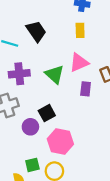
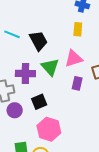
black trapezoid: (36, 31) -> (38, 41), moved
purple cross: (19, 74) -> (25, 74), moved
purple circle: (30, 127) -> (15, 110), moved

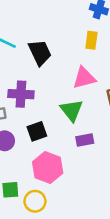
green triangle: (50, 67) -> (72, 110), moved
purple rectangle: (77, 83) -> (85, 140), moved, turned 64

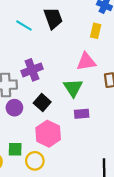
black trapezoid: (40, 53) -> (53, 18), moved
purple cross: (21, 94) -> (32, 70), turned -30
black square: (37, 131) -> (42, 103), turned -35

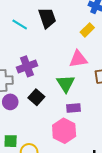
yellow rectangle: (96, 31) -> (87, 30), turned 32
pink hexagon: (48, 134) -> (64, 131), moved

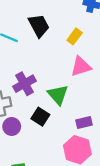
yellow rectangle: (87, 30) -> (75, 36), moved
green triangle: (66, 84) -> (58, 95), moved

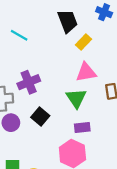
black trapezoid: (39, 26) -> (68, 21), moved
green triangle: (58, 95) -> (76, 98), moved

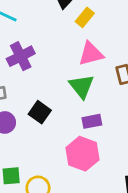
purple cross: (29, 82) -> (21, 56), moved

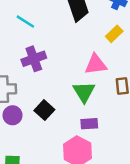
yellow rectangle: (85, 17) -> (114, 34), moved

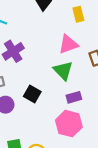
yellow rectangle: (114, 34) -> (78, 14), turned -48

